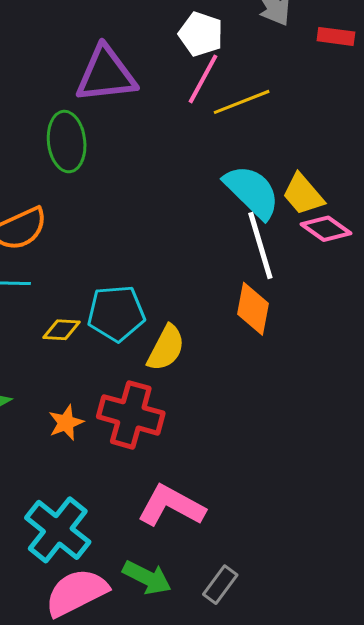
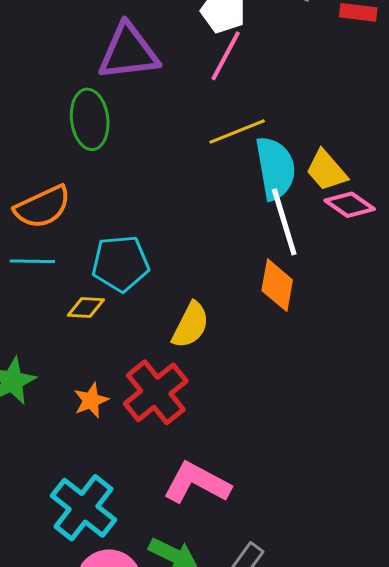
yellow line: (242, 102) -> (237, 131), moved
cyan semicircle: (252, 192) -> (275, 168), turned 36
cyan pentagon: (116, 313) -> (120, 263), moved
red cross: (131, 415) -> (156, 392), turned 36

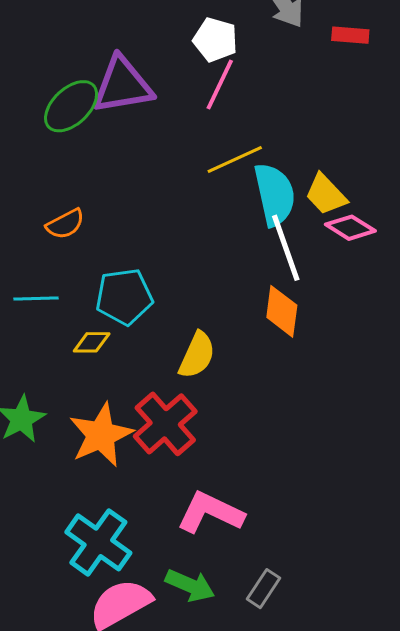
green ellipse: (90, 119) -> (71, 106), moved, turned 56
orange semicircle: (43, 207) -> (65, 224), moved, size x0.7
orange star: (91, 400) -> (101, 435), size x1.8

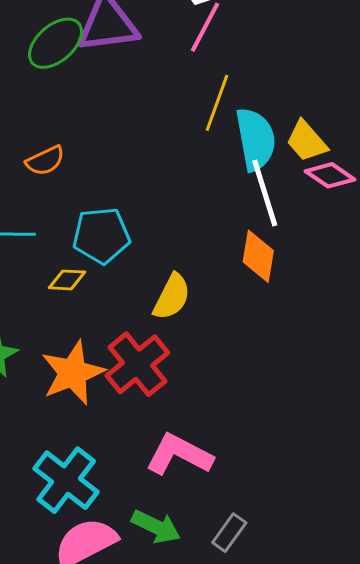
yellow line: (235, 160) -> (217, 103), turned -48

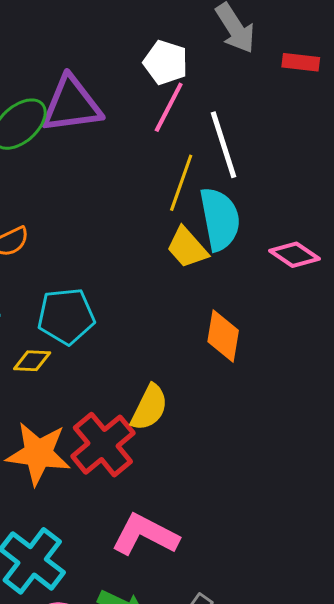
yellow trapezoid: (307, 141) -> (187, 248), moved
white line: (265, 193) -> (223, 145), moved
yellow semicircle: (172, 297) -> (149, 407), moved
orange star: (73, 373) -> (38, 454), turned 30

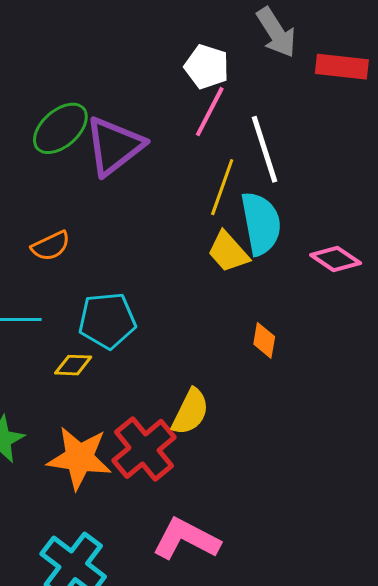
red rectangle: (301, 62) -> (342, 67), size x1.4
purple triangle: (71, 105) -> (114, 146), moved, turned -30
orange diamond: (223, 336) -> (264, 340), size x0.7

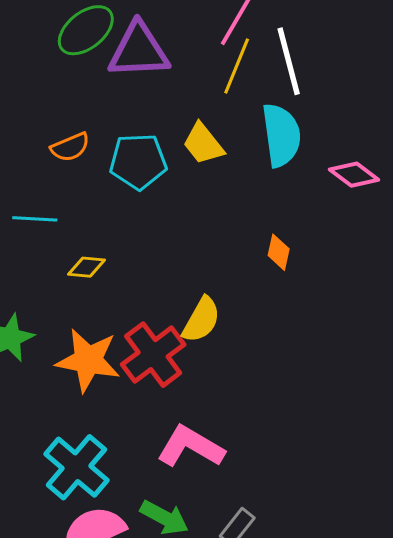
purple triangle: (114, 146) -> (139, 50), turned 32
yellow line: (222, 187) -> (237, 66), moved
yellow trapezoid: (228, 252) -> (203, 144), moved
cyan pentagon: (107, 320) -> (138, 161), moved

